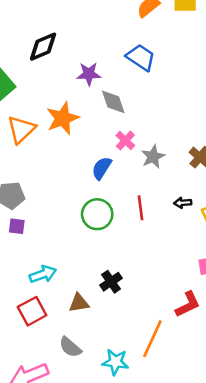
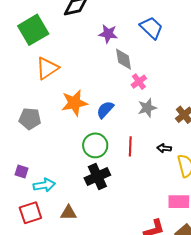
orange star: (63, 118) -> (74, 103), moved
pink cross: (125, 141) -> (139, 82), moved
purple square: (17, 226) -> (22, 172), moved
black cross: (111, 282) -> (97, 177), moved, size x1.4

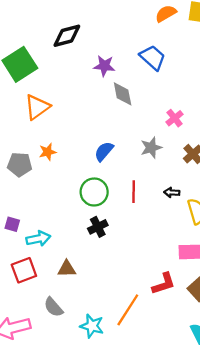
pink cross: (139, 82) -> (175, 118), moved
orange star: (74, 103) -> (48, 152), moved, size x0.6
black cross: (97, 177) -> (98, 227), size x0.7

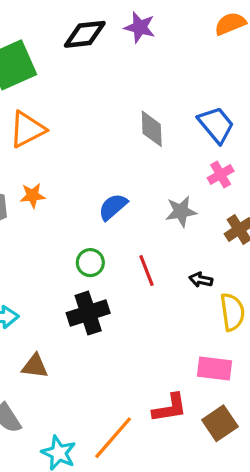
blue trapezoid: (153, 58) -> (216, 125), moved
purple star: (104, 66) -> (140, 27), moved
green circle: (94, 192) -> (90, 263), size x0.7
red line: (134, 192) -> (146, 270), turned -30
black cross: (98, 227) -> (88, 313), size x1.4

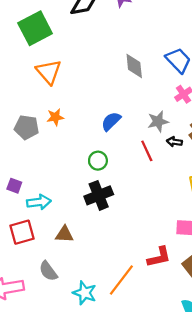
orange triangle: (27, 129) -> (49, 72), turned -40
red line: (146, 270) -> (147, 151), moved
black arrow: (201, 280) -> (174, 142), moved

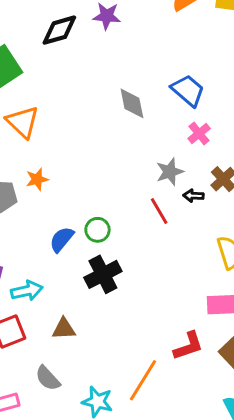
blue semicircle: (111, 121) -> (62, 239), moved

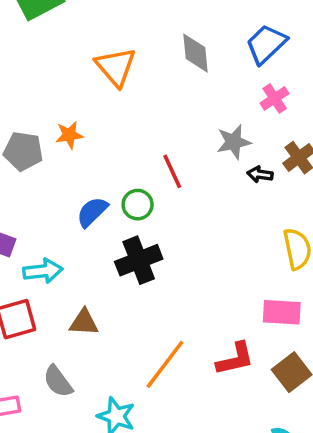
blue trapezoid: (188, 90) -> (266, 44), turned -90
orange triangle: (23, 122) -> (116, 67), moved
red line: (159, 211) -> (172, 171), moved
orange line: (143, 380) -> (165, 364), moved

